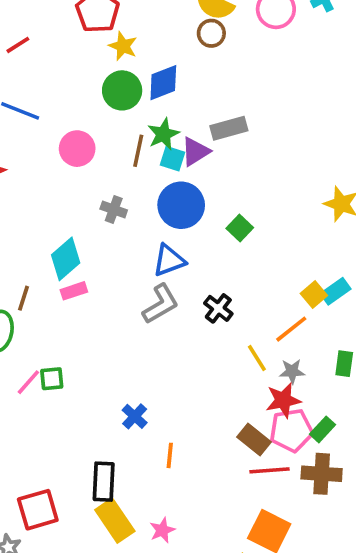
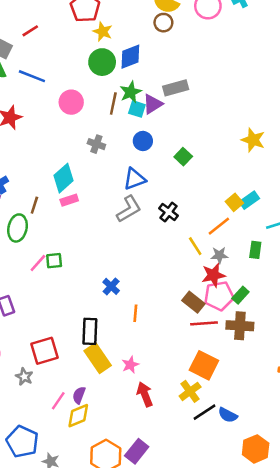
blue circle: (181, 205) -> (143, 141), size x0.6

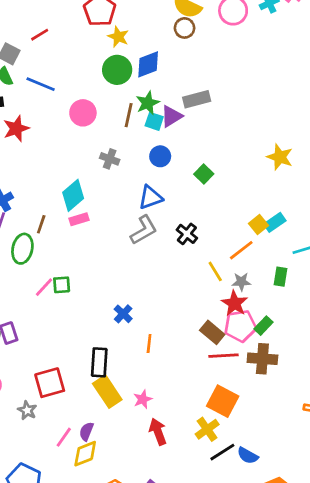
red star: (213, 275) -> (235, 303), turned -30

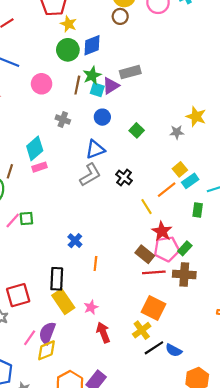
cyan rectangle: (275, 222) -> (190, 181), moved
gray star: (241, 282) -> (177, 132), moved
purple semicircle: (86, 431) -> (47, 333), size x1.5

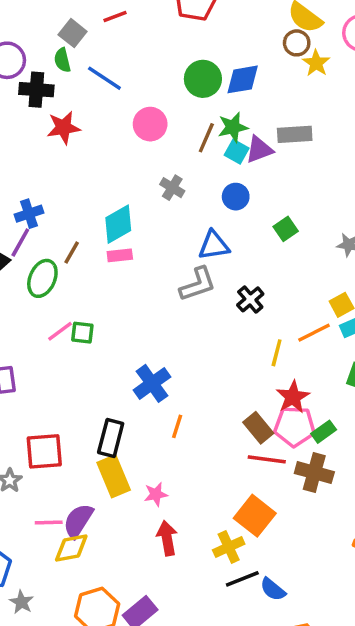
yellow star: (68, 24) -> (316, 63), moved
yellow line: (147, 207) -> (277, 353), turned 35
blue cross: (75, 241) -> (152, 383), size x1.5
pink line: (30, 338) -> (49, 522), turned 42

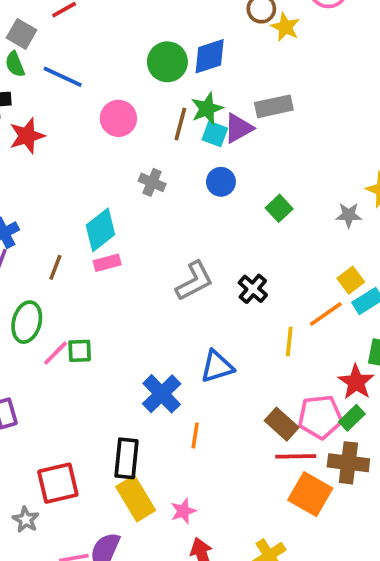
blue triangle: (214, 245) -> (217, 367), moved
green ellipse: (42, 278) -> (27, 322), moved
red star: (293, 397) -> (356, 382), moved
orange square: (255, 516) -> (310, 494), moved

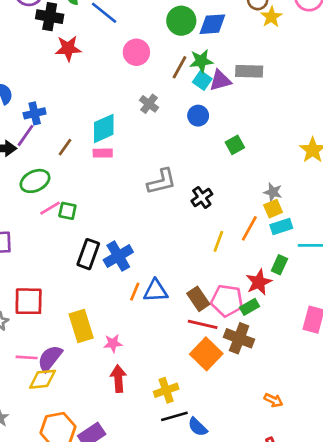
gray star: (349, 215) -> (273, 192), moved
orange line: (326, 314) -> (249, 228), turned -40
green ellipse: (27, 322) -> (35, 181), turned 36
blue triangle: (217, 367) -> (156, 291), moved
black rectangle: (126, 458) -> (88, 254), moved

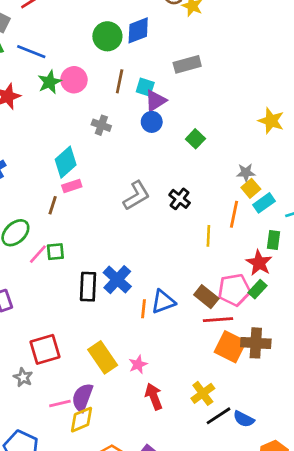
green star: (201, 61) -> (50, 82), moved
purple triangle: (220, 80) -> (155, 101), moved
brown line: (65, 147) -> (53, 205), moved
brown cross: (239, 338) -> (256, 343), moved

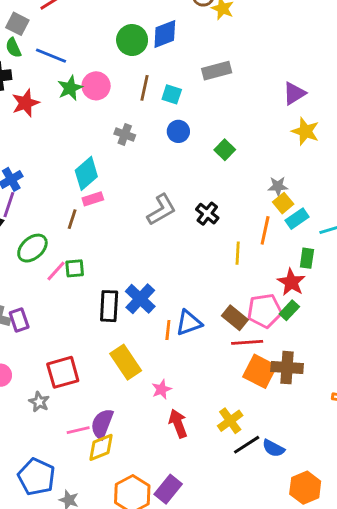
purple triangle: (155, 101) -> (294, 93), moved
yellow rectangle: (103, 357) -> (126, 362), moved

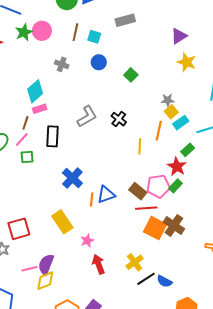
green rectangle: (307, 258) -> (188, 150), turned 40
pink line: (56, 271) -> (22, 140), moved
black rectangle: (109, 306) -> (52, 136), moved
brown cross: (287, 368) -> (174, 225), turned 30

